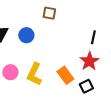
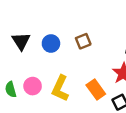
brown square: (49, 13) -> (83, 41), moved, turned -32

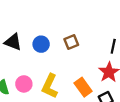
black triangle: (21, 41) -> (13, 42), turned -36

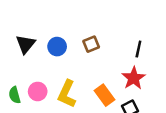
black triangle: (13, 42) -> (26, 44), turned 48

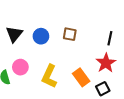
brown square: (91, 44) -> (70, 34), turned 32
pink circle: (38, 91) -> (20, 67), moved

